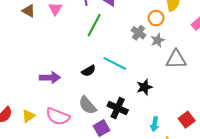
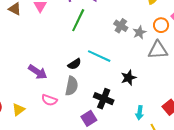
orange circle: (156, 18) -> (161, 25), moved
purple arrow: (50, 78) -> (38, 72), turned 36
gray semicircle: (87, 105) -> (72, 86), moved, turned -126
pink semicircle: (58, 116) -> (49, 100), moved, size x0.7

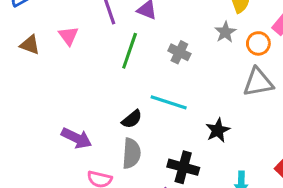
gray cross: (121, 26) -> (179, 52), moved
gray star: (139, 32) -> (225, 32), moved

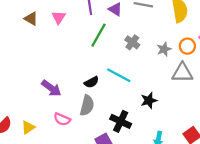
gray star: (225, 32) -> (164, 49), moved

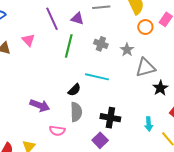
orange circle: (187, 46) -> (145, 27), moved
gray star: (164, 49) -> (127, 50), moved
gray triangle: (182, 73) -> (146, 68), moved
black star: (149, 100) -> (160, 88), moved

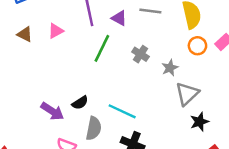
pink triangle: (28, 40) -> (56, 31), turned 32
gray triangle: (146, 68) -> (187, 94), turned -40
cyan line: (97, 77) -> (122, 111), moved
black semicircle: (74, 90) -> (80, 103), moved

